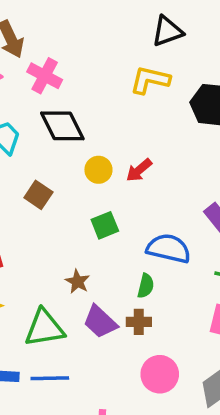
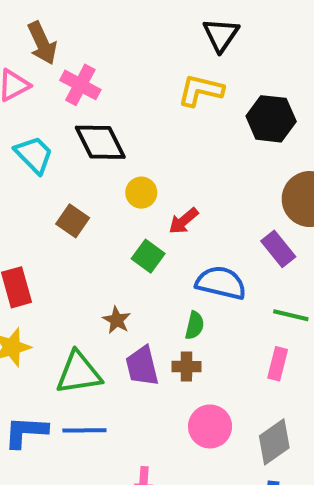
black triangle: (167, 31) -> (221, 35), turned -36
red arrow: (139, 170) -> (184, 221), moved
green square: (105, 225) -> (148, 256), turned -32
purple trapezoid: (100, 322) -> (142, 366), turned 33

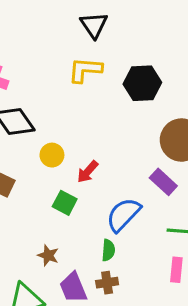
blue semicircle: (221, 283) -> (123, 215), turned -51

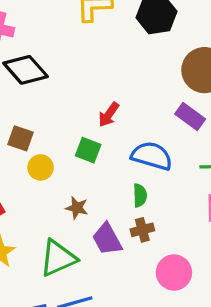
yellow circle: (52, 155) -> (41, 167), moved
blue semicircle: (123, 215) -> (152, 156), turned 69

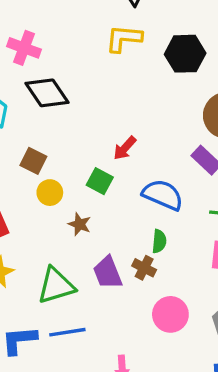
green semicircle: (140, 195) -> (159, 241), moved
brown star: (77, 208) -> (80, 224), moved
brown cross: (142, 230) -> (144, 268), turned 35

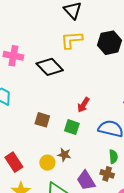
black diamond: (47, 93) -> (50, 67), moved
brown square: (33, 161) -> (42, 120), moved
yellow circle: (50, 193) -> (47, 163), moved

